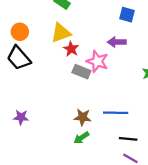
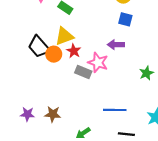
orange circle: (20, 32) -> (54, 54), moved
black trapezoid: (19, 58) -> (39, 47), moved
brown star: (83, 117) -> (53, 114), moved

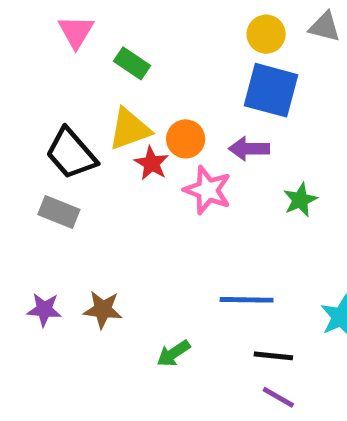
blue square: (125, 19) -> (271, 90), size x1.6
orange circle: (54, 54) -> (186, 139), moved
gray rectangle: (83, 72) -> (59, 212), moved
green star: (146, 73) -> (300, 200), moved

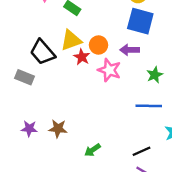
gray rectangle: (59, 212) -> (24, 77), moved
blue line: (247, 300) -> (149, 106), moved
black line: (273, 356) -> (141, 151), turned -30

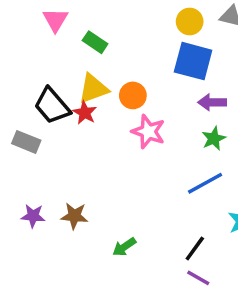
purple arrow: (130, 50) -> (212, 102), moved
red star: (82, 57) -> (85, 113), moved
blue line: (149, 106) -> (205, 183), turned -30
black line: (141, 151) -> (195, 249), turned -30

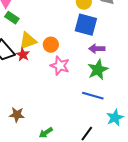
green rectangle: (95, 42) -> (12, 18), moved
green star: (214, 138) -> (98, 70), size x1.5
blue line: (205, 183) -> (93, 96), turned 45

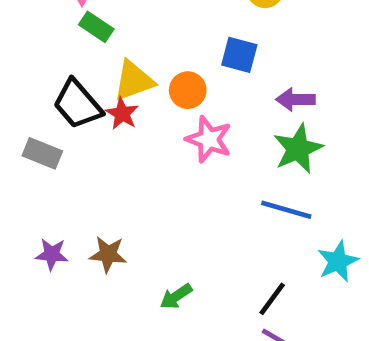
blue square: (86, 25) -> (239, 55), moved, size x0.7

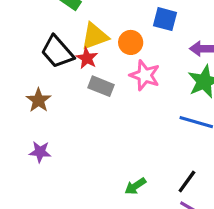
gray rectangle: (42, 153) -> (101, 86), moved
brown star: (108, 254) -> (39, 100), moved, turned 30
green arrow: (176, 296) -> (135, 186), moved

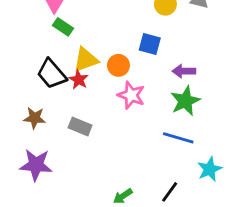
gray rectangle: (101, 86) -> (80, 127), moved
brown star: (39, 100) -> (35, 118), turned -30
purple star: (40, 152) -> (36, 165), size x1.6

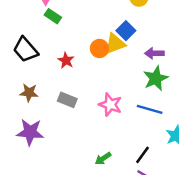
blue square: (150, 44) -> (126, 31), turned 30
yellow triangle: (86, 60) -> (115, 44), moved
black trapezoid: (52, 74) -> (25, 50), moved
pink star: (131, 95) -> (110, 105), moved

